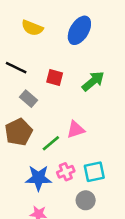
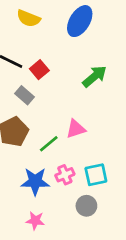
red square: (55, 77) -> (39, 70), moved, turned 35

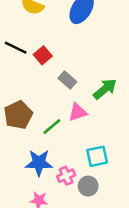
green arrow: (95, 76) -> (105, 89), moved
gray rectangle: (24, 95) -> (67, 80), moved
pink cross: (65, 175) -> (66, 176), moved

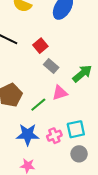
red square: (43, 55) -> (40, 46), moved
pink cross: (66, 176) -> (54, 136), moved
gray circle: (88, 186) -> (79, 154), moved

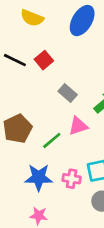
red square: (40, 46) -> (44, 60), moved
pink cross: (54, 136) -> (72, 179), turned 32

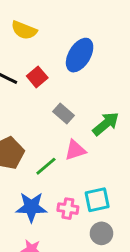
blue ellipse: (82, 21) -> (80, 55), moved

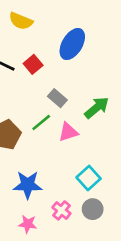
green line: (46, 166) -> (41, 123), moved
cyan square: (97, 200) -> (89, 178), turned -30
pink cross: (68, 209) -> (61, 210), moved, turned 30

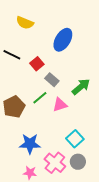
red square: (33, 64) -> (37, 64), moved
pink cross: (61, 210) -> (55, 163), size x1.5

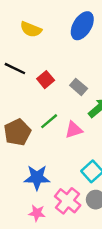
blue ellipse: (63, 40) -> (82, 26), moved
gray rectangle: (52, 80) -> (79, 87), moved

